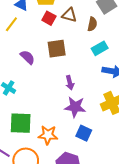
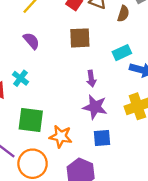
cyan rectangle: (100, 48) -> (122, 53), moved
purple semicircle: (27, 57) -> (31, 41), moved
blue square: (84, 133) -> (102, 138), turned -35

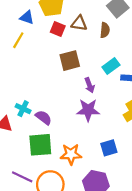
purple semicircle: (31, 41) -> (44, 117), moved
purple arrow: (91, 79) -> (90, 85), moved
purple star: (95, 107) -> (88, 110), moved

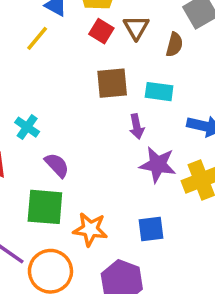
brown triangle: (79, 23) -> (136, 27), turned 42
cyan rectangle: (111, 66) -> (159, 92), moved, turned 35
cyan cross: (23, 109) -> (27, 127), moved
purple star: (88, 110) -> (158, 165), moved

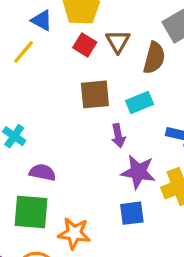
brown semicircle: (174, 45) -> (154, 58), size x1.4
cyan rectangle: (159, 92) -> (140, 102), turned -30
purple semicircle: (57, 165) -> (42, 172), turned -35
blue square: (151, 229) -> (132, 213), moved

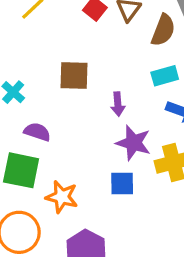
brown square: (95, 94) -> (74, 75), moved
cyan rectangle: (140, 102) -> (165, 76), moved

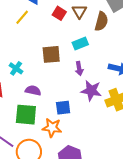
cyan rectangle: (165, 76) -> (80, 43), moved
blue square: (122, 184) -> (63, 108), moved

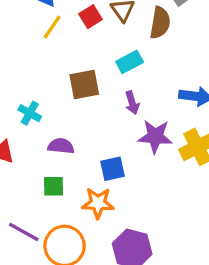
red square: (59, 13) -> (90, 17), turned 32
yellow line: (22, 17) -> (52, 27), moved
green square: (26, 115) -> (54, 186), size x0.6

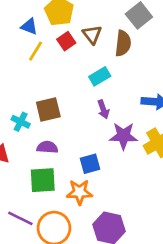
brown square: (84, 85) -> (48, 110), moved
green square: (54, 186) -> (43, 180), size x1.5

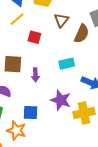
red square: (66, 41) -> (34, 37), moved, turned 32
cyan rectangle: (100, 76) -> (67, 64), moved
purple arrow: (103, 109) -> (35, 75), moved

